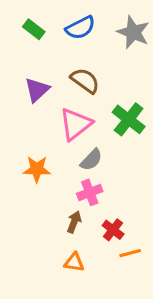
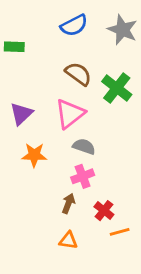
green rectangle: (34, 29) -> (14, 47), moved, turned -36
purple triangle: (37, 90) -> (21, 114), moved
green cross: (129, 119) -> (117, 88), moved
gray semicircle: (91, 160) -> (84, 146), turned -115

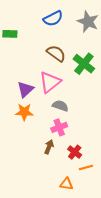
purple triangle: (21, 114) -> (25, 89), moved
orange triangle: (68, 240) -> (66, 184), moved

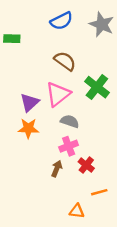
green cross: (84, 64) -> (97, 87), moved
red cross: (75, 152) -> (86, 165), moved

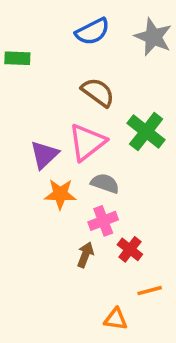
orange star: (28, 128) -> (60, 194), moved

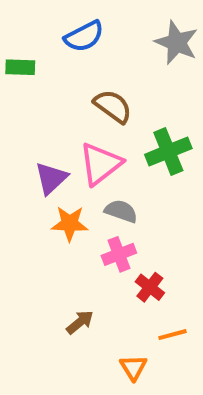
blue semicircle: (92, 31) -> (84, 36), moved
green cross: (146, 132) -> (168, 151), turned 30
brown arrow: (85, 255) -> (80, 322), moved, turned 30
orange triangle: (116, 319) -> (133, 367), turned 50

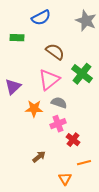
green rectangle: (20, 67) -> (17, 38), moved
green cross: (168, 151) -> (82, 74), turned -30
purple triangle: (51, 178) -> (13, 87), moved

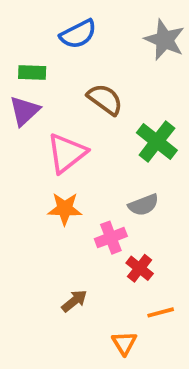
pink triangle: (49, 80) -> (67, 153), moved
purple triangle: (13, 87) -> (24, 111), moved
gray semicircle: (59, 103) -> (143, 205), moved, turned 140

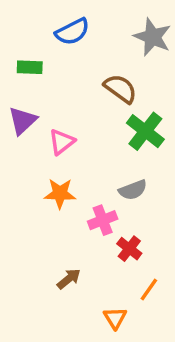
brown semicircle: (105, 99) -> (120, 89), moved
purple triangle: (24, 111) -> (23, 121), moved
pink triangle: (67, 153) -> (62, 142), size x0.7
orange line: (161, 312) -> (149, 289), turned -40

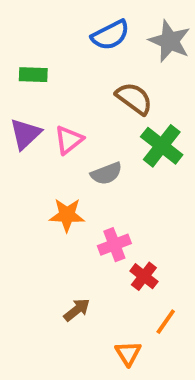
blue semicircle: (72, 32) -> (110, 35), moved
pink triangle: (62, 142) -> (69, 140), moved
gray semicircle: (133, 190) -> (106, 173), moved

